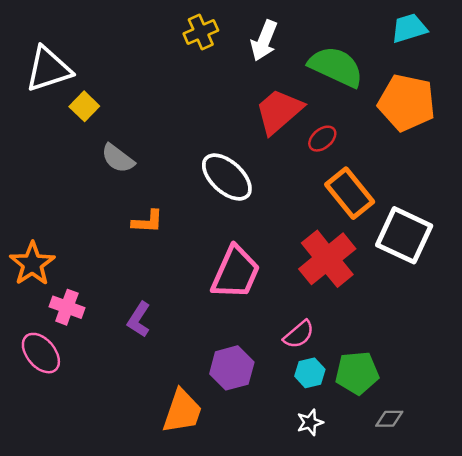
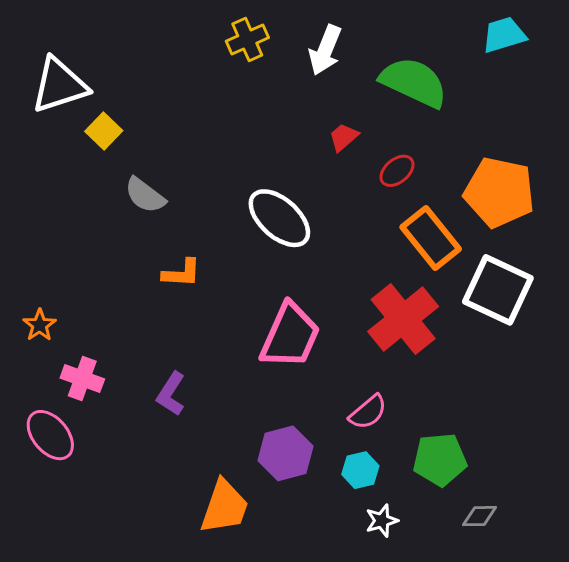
orange pentagon: (407, 103) -> (499, 192), moved
red trapezoid: (279, 111) -> (344, 137), size x0.5
orange star: (32, 264) -> (40, 325), size x0.6
cyan hexagon: (310, 373) -> (360, 470), moved

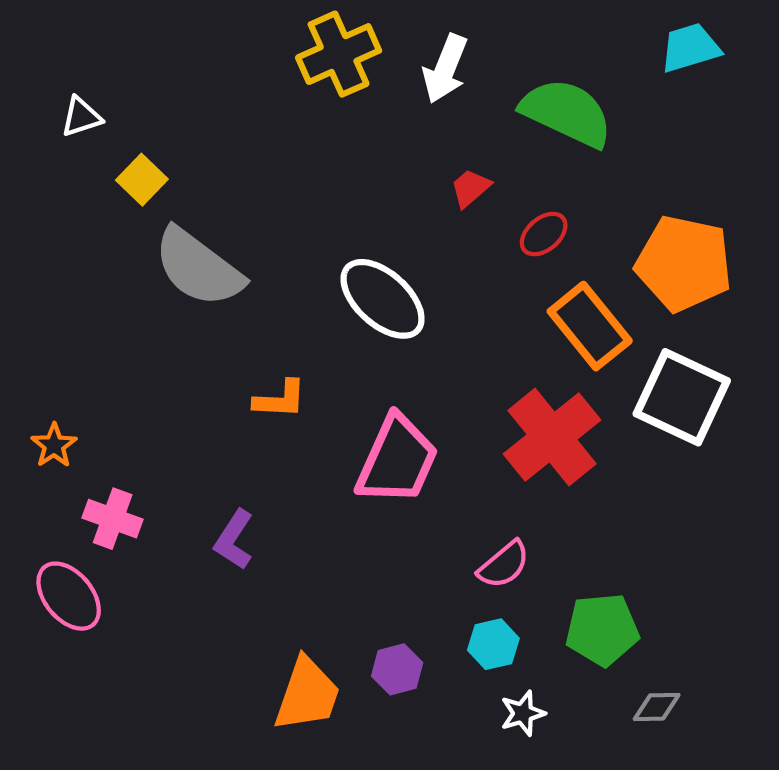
yellow cross: (247, 39) -> (339, 54), size x1.4
white triangle: (59, 85) -> (81, 117), size x0.5
gray semicircle: (145, 195) -> (198, 268), size x1.6
orange L-shape: (182, 273) -> (280, 399), moved
purple hexagon: (286, 453) -> (397, 669), moved, size x0.7

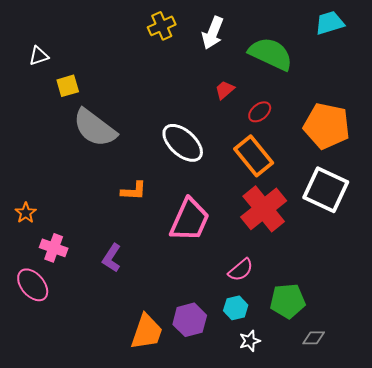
yellow cross: (339, 54) -> (162, 26), size x0.7
yellow square: (142, 180) -> (68, 86), turned 30
orange rectangle: (590, 326) -> (254, 156), moved
purple hexagon: (397, 669) -> (190, 320), size x1.4

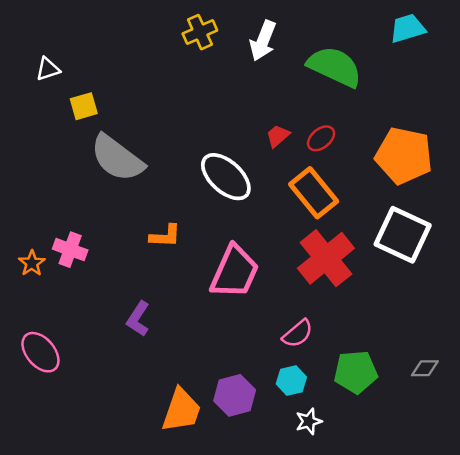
red trapezoid: (225, 90) -> (278, 136), moved
pink cross: (54, 248) -> (70, 250), moved
gray diamond: (314, 338) -> (425, 368), moved

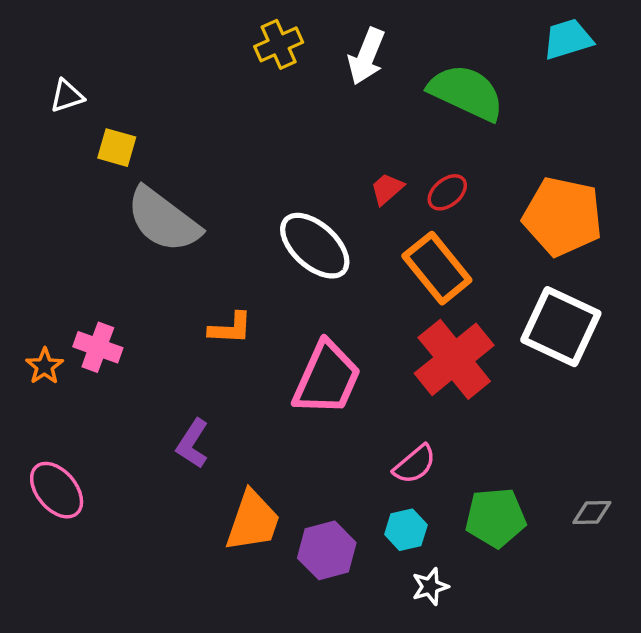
yellow square: (84, 106) -> (117, 148), turned 32
orange trapezoid: (181, 410) -> (253, 521), moved

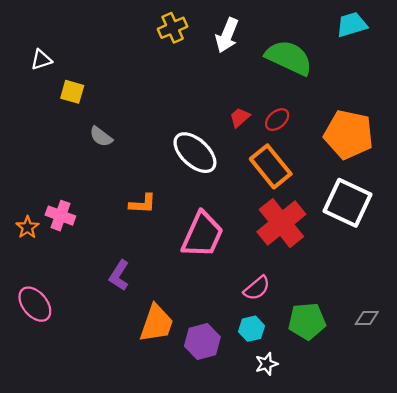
gray semicircle: (163, 220) -> (101, 137), size x0.5

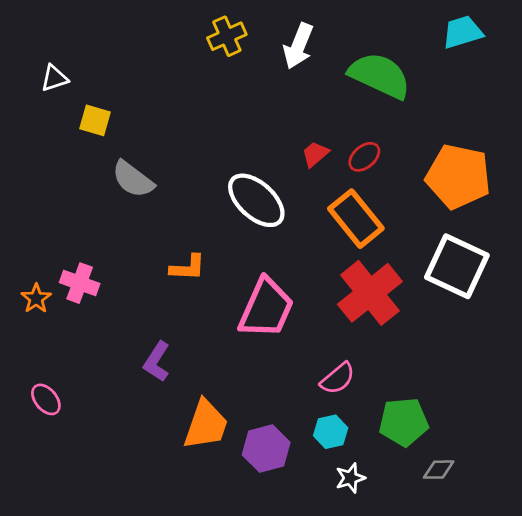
gray semicircle: (101, 137) -> (133, 179), size x1.4
pink ellipse: (35, 304) -> (46, 399), size x0.7
gray diamond: (367, 318) -> (439, 470), moved

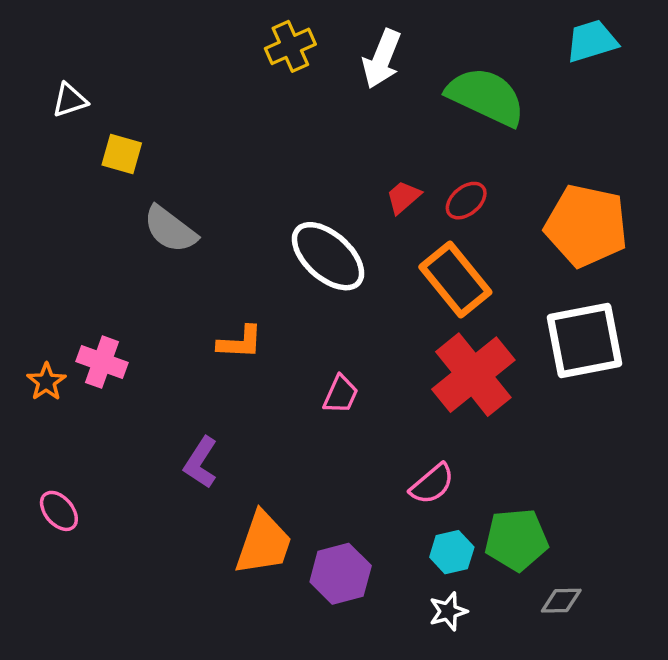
white square: (457, 266) -> (585, 341), turned -36
pink trapezoid: (266, 308) -> (341, 394), size x0.5
cyan hexagon: (331, 432) -> (452, 552), moved

